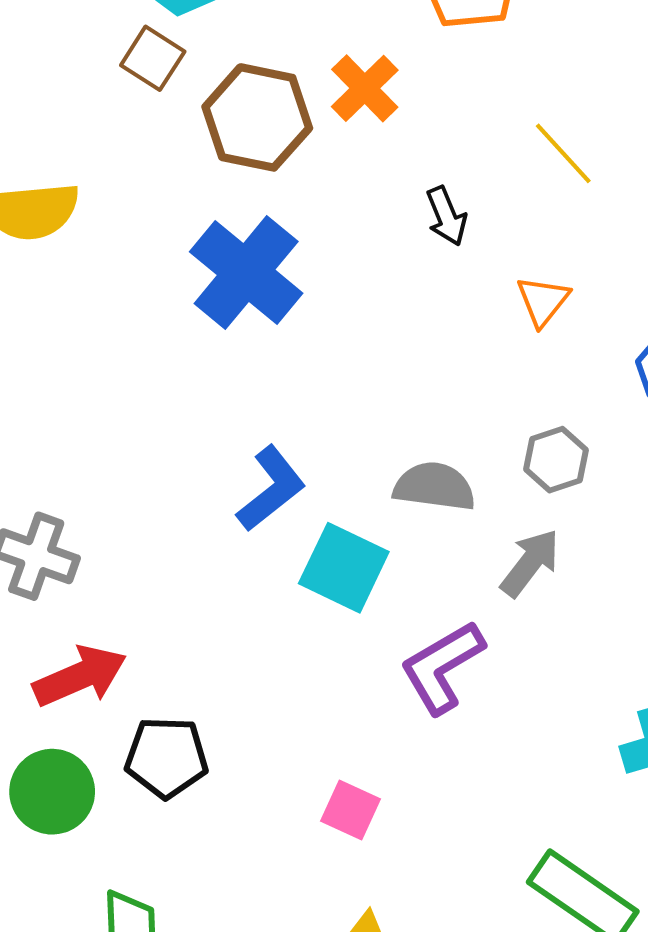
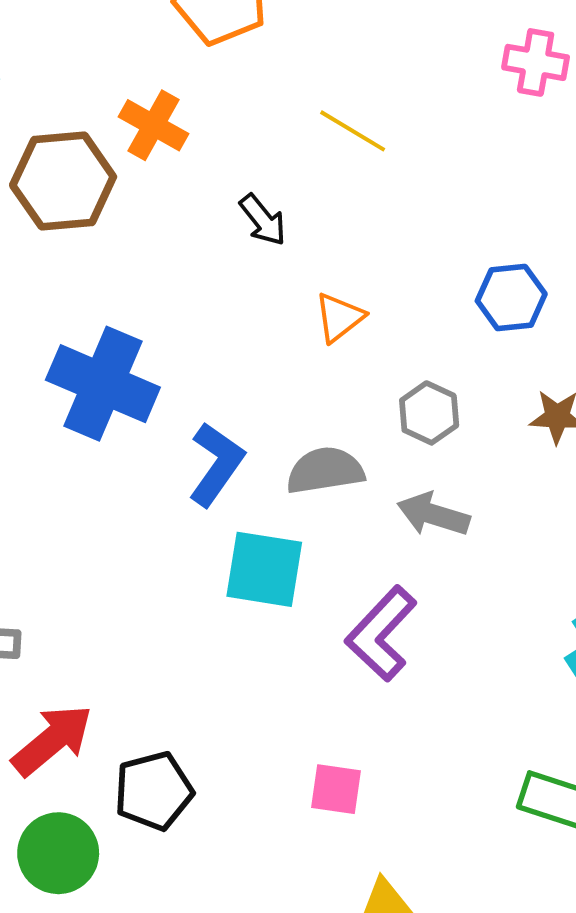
blue cross: (246, 272) -> (103, 384), moved
orange triangle: (543, 301) -> (339, 317), moved, turned 30
blue L-shape: (271, 489) -> (216, 464), moved
gray arrow: (530, 563) -> (433, 514), turned -94

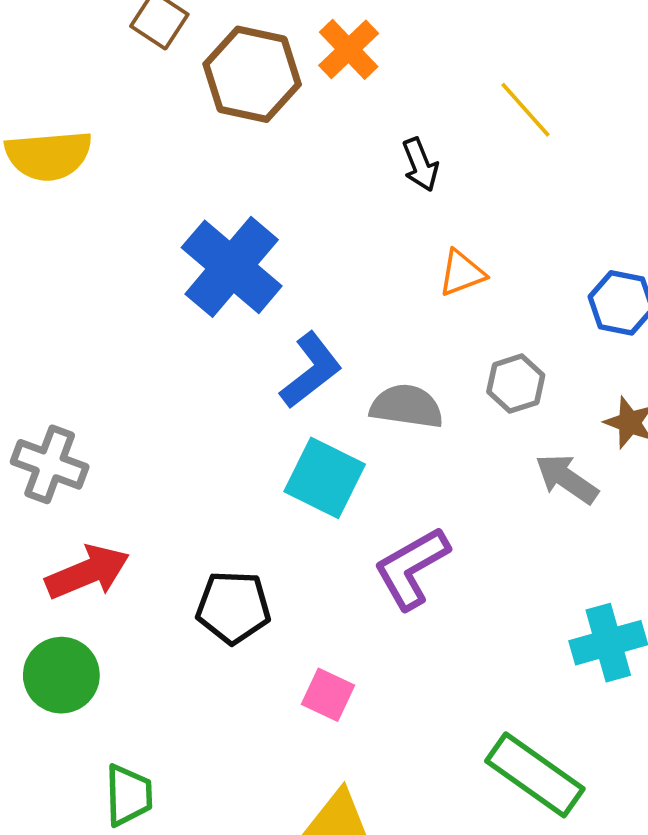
gray arrow: (433, 514) -> (567, 479), moved
black pentagon: (154, 791) -> (233, 607), moved

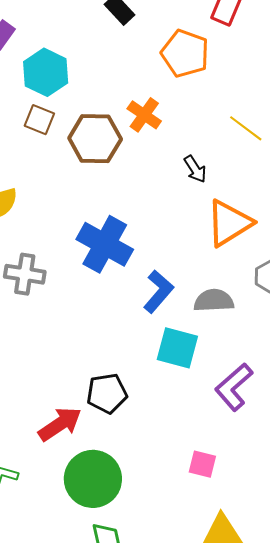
orange triangle: (462, 273) -> (229, 223), size x1.8
gray cross: (50, 464) -> (25, 274), moved
black pentagon: (233, 607) -> (107, 393), moved
green circle: (61, 675) -> (93, 479), moved, size x1.4

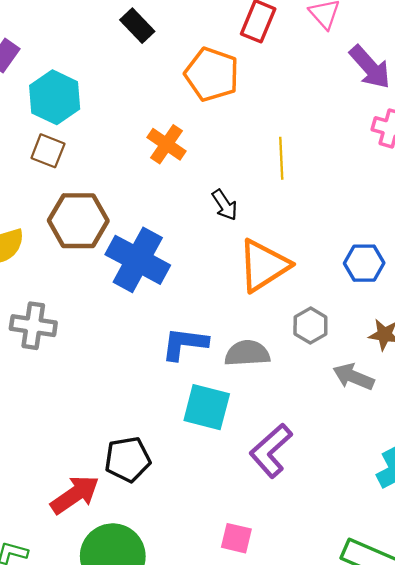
yellow line: (246, 128) -> (281, 158), turned 51
brown hexagon: (95, 139) -> (78, 221), moved
blue cross: (105, 244) -> (138, 260), moved
blue L-shape: (158, 291) -> (185, 344), turned -123

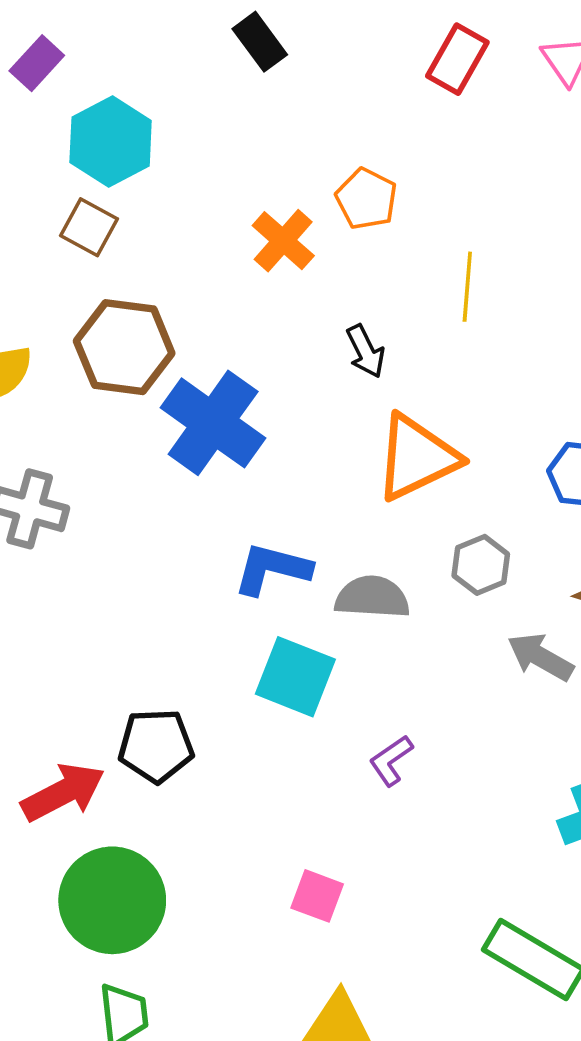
orange pentagon: (212, 74) -> (366, 199), moved, size x0.7
purple L-shape: (271, 451) -> (391, 760), size x0.6

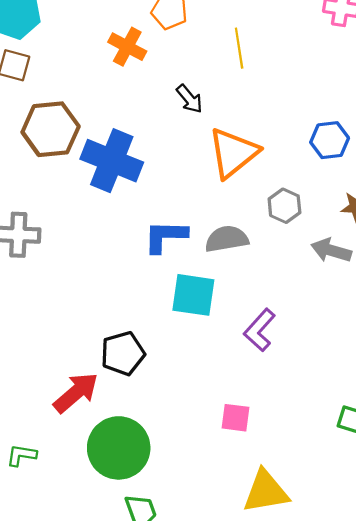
purple L-shape: (391, 760) -> (260, 330), size x1.4

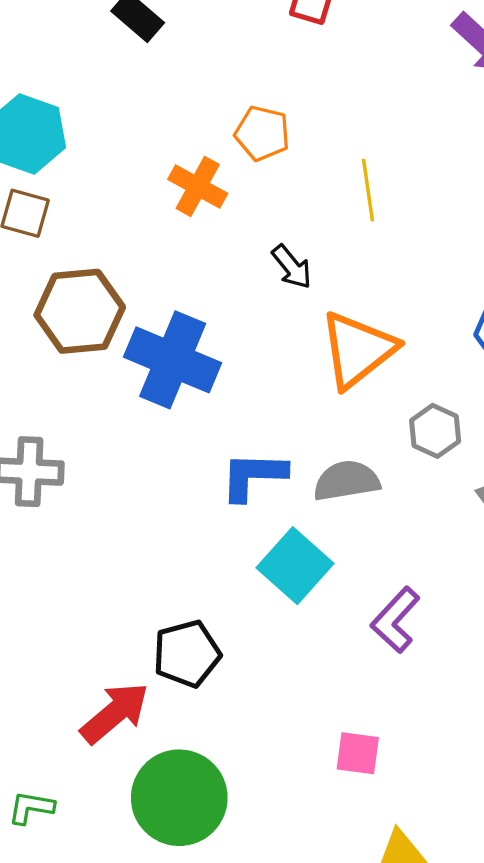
cyan square: (193, 295) -> (295, 566), turned 33

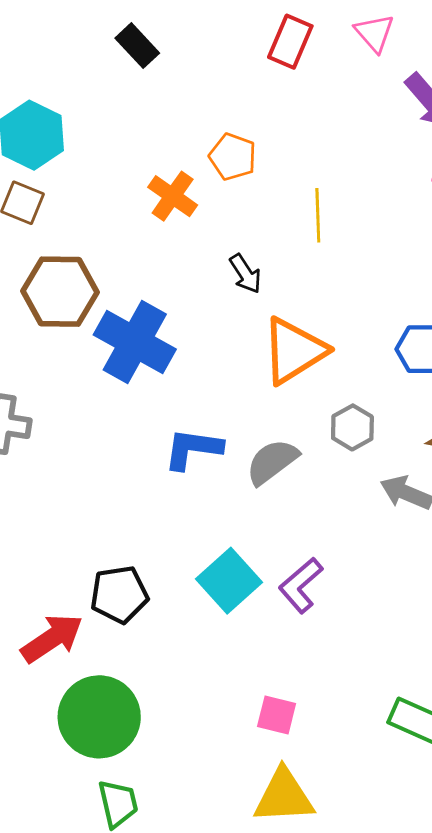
gray semicircle: (347, 481) -> (272, 462), turned -34
cyan square: (295, 566) -> (229, 581), moved
pink square: (358, 753) -> (277, 715), moved

